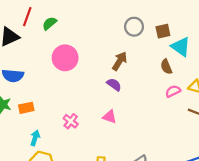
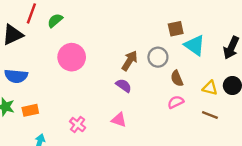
gray circle: (134, 27) -> (158, 57), moved
brown semicircle: (166, 67) -> (177, 78), moved
pink semicircle: (173, 91) -> (176, 102), moved

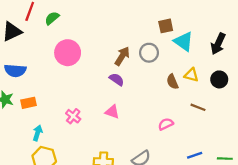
brown semicircle: (177, 78) -> (172, 82), moved
yellow triangle: (210, 88) -> (191, 75), moved
pink semicircle: (176, 102) -> (166, 124), moved

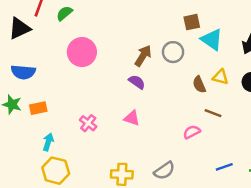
brown line: (198, 107) -> (213, 113), moved

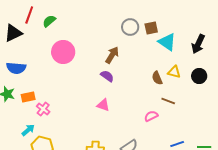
gray circle: (173, 52) -> (130, 27), moved
pink cross: (88, 123) -> (43, 109), moved
cyan arrow: (48, 142) -> (28, 130), moved, turned 32

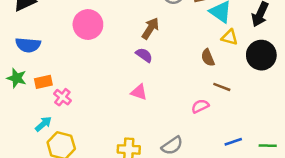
yellow triangle: (174, 72) -> (229, 37), moved
black circle: (199, 76) -> (261, 55), size x1.5

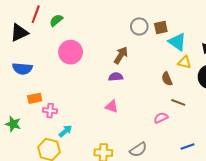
purple semicircle: (144, 55) -> (116, 77), turned -40
green star: (17, 78) -> (13, 124), moved
pink cross: (62, 97) -> (50, 111), turned -32
cyan arrow: (43, 124) -> (65, 131), moved

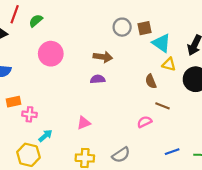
brown arrow: (121, 55) -> (103, 57), turned 66
pink triangle: (112, 107) -> (84, 123), moved, turned -40

